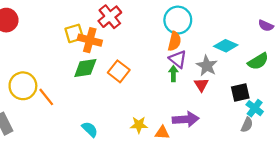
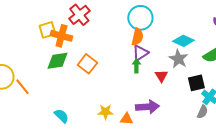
purple triangle: (178, 59) -> (140, 53), turned 48
gray star: (207, 66) -> (178, 59), moved

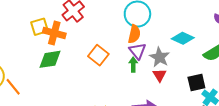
purple triangle: (140, 53) -> (137, 51), turned -36
gray star: (178, 59) -> (160, 57), moved
orange square: (87, 64) -> (98, 55), moved

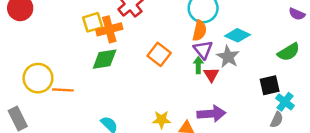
orange cross: (54, 33) -> (109, 29), turned -30
cyan diamond: (183, 38) -> (238, 35), moved
red triangle: (160, 75) -> (211, 75), moved
orange line: (13, 87) -> (63, 90), turned -48

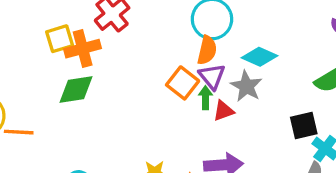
orange square: (159, 54) -> (183, 83), moved
red triangle: (211, 75) -> (223, 111), turned 42

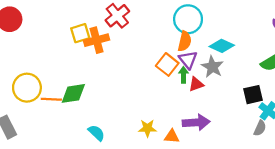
green diamond: (76, 90) -> (73, 93), moved

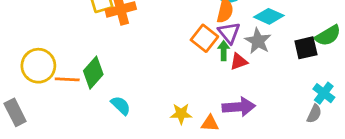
green diamond: (73, 93) -> (93, 73), turned -40
black square: (253, 95) -> (306, 48), moved
cyan semicircle: (96, 133) -> (121, 105), moved

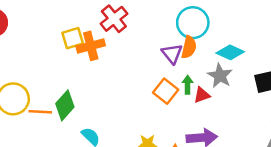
purple triangle: (229, 33) -> (172, 54), moved
orange square: (204, 38) -> (166, 91), moved

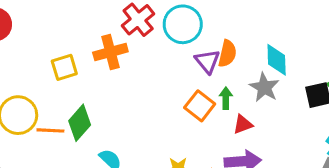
cyan circle: (193, 23) -> (183, 24), moved
yellow square: (73, 38) -> (64, 67), moved
cyan diamond: (230, 52) -> (277, 60), turned 64
red triangle: (202, 95) -> (243, 124), moved

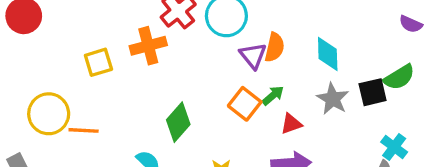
gray star: (264, 87) -> (333, 99), moved
green arrow: (226, 98) -> (273, 96), turned 50
green diamond: (80, 123) -> (178, 122), moved

